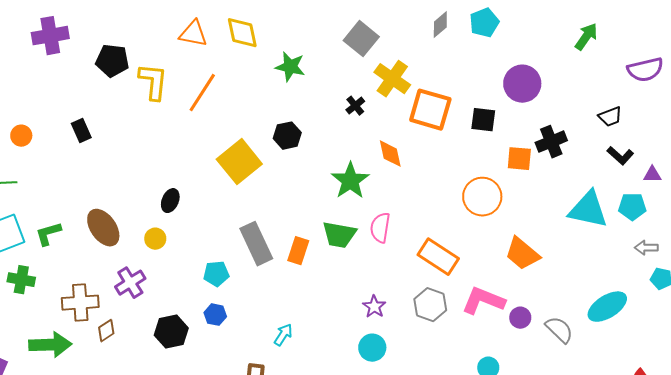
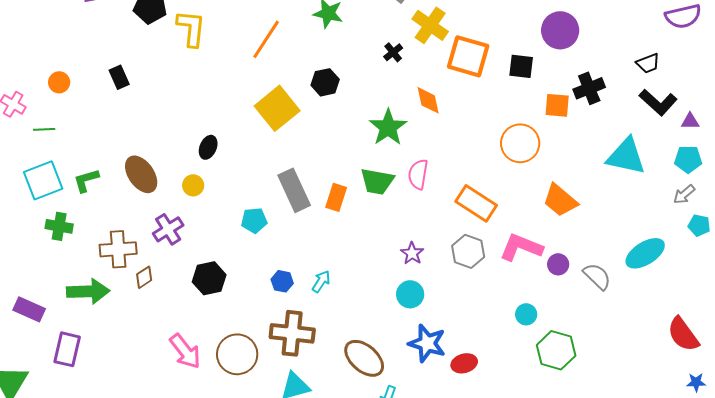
orange line: (202, 93) -> (266, 39), moved
black L-shape: (620, 156) -> (658, 102), size x1.4
cyan pentagon: (632, 207) -> (688, 159), moved
gray arrow: (646, 248) -> (684, 194), turned -40
blue hexagon: (215, 315) -> (282, 281), moved

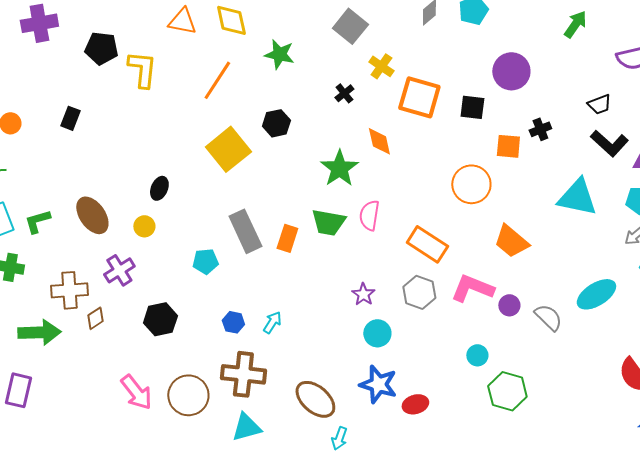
yellow cross: (430, 25) -> (381, 66), size x0.7
black rectangle: (119, 77) -> (70, 118), turned 45
black cross: (589, 88) -> (540, 129), size x0.7
cyan circle: (410, 294) -> (377, 333), moved

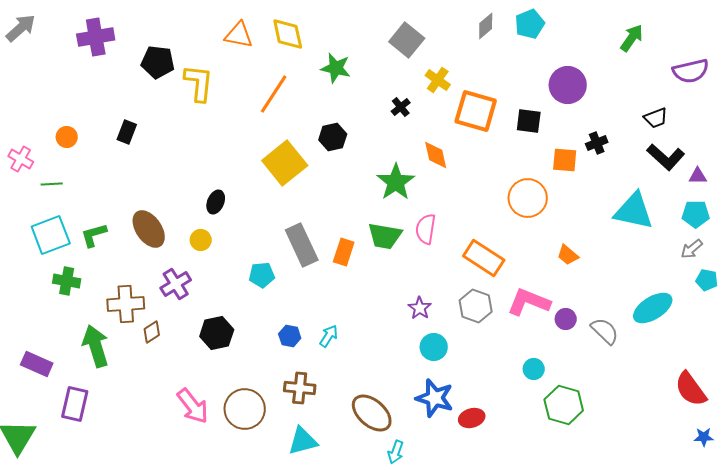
orange trapezoid: (511, 241) -> (568, 255), size x0.6
green arrow: (39, 332) -> (96, 346), turned -105
brown cross: (243, 374) -> (300, 388), size x0.7

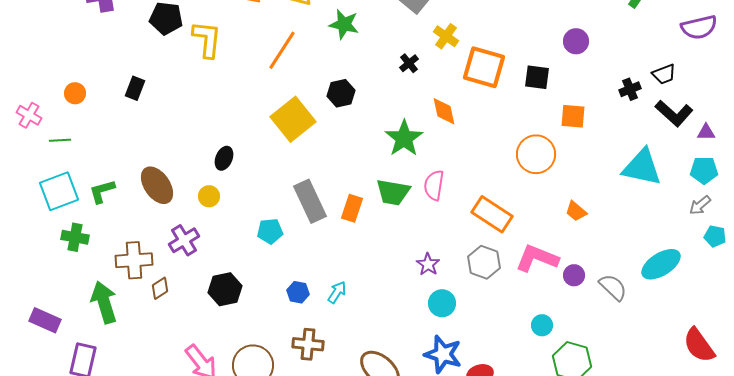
purple circle: (568, 85) -> (576, 41), size x0.7
black cross: (597, 143) -> (630, 89), moved

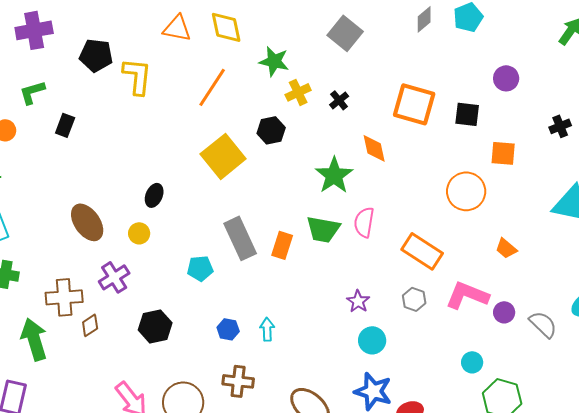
yellow cross: (446, 36) -> (298, 92), moved, turned 30
green L-shape: (102, 191) -> (32, 92), moved
gray hexagon: (484, 262) -> (414, 299), size x0.7
cyan arrow: (337, 292) -> (267, 329), turned -35

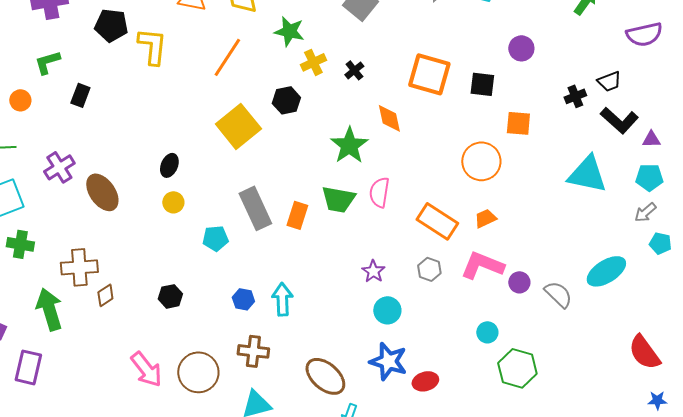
yellow circle: (139, 233) -> (173, 202), moved
orange trapezoid: (506, 248) -> (485, 218), moved, turned 115
purple cross: (114, 277) -> (59, 167), moved
black hexagon: (155, 326) -> (170, 296), size x0.7
cyan arrow: (267, 329) -> (282, 299), size x1.4

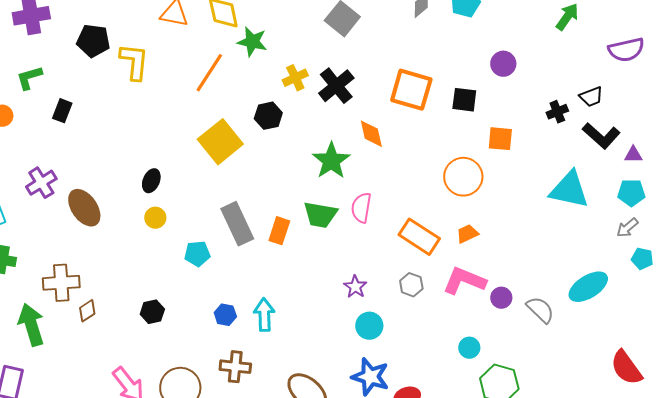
green star: (289, 31) -> (252, 42), moved
black cross: (354, 70) -> (336, 86), size x1.8

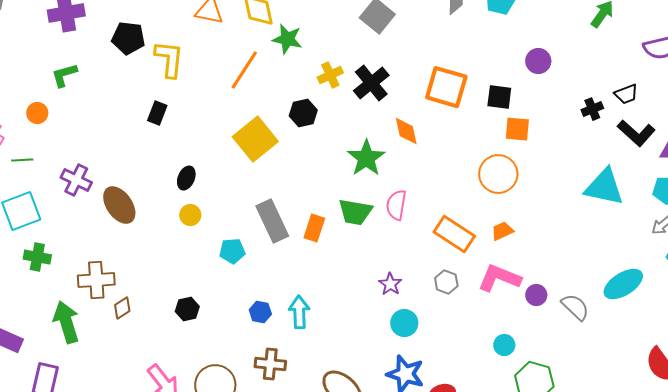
black rectangle: (62, 111) -> (157, 113), moved
orange square: (500, 139) -> (517, 129), moved
purple cross: (41, 183) -> (76, 180), turned -32

